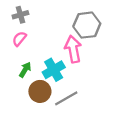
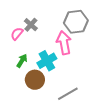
gray cross: (20, 15) -> (31, 25), moved, turned -32
gray line: (66, 98) -> (68, 94), moved

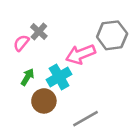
gray hexagon: (76, 22) -> (112, 35), moved
pink arrow: (64, 43) -> (81, 54), turned -100

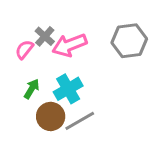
pink arrow: (81, 54) -> (70, 45), moved
gray line: (86, 119) -> (80, 121), moved

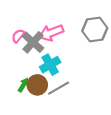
gray cross: (45, 36) -> (33, 42), moved, size x1.5
green arrow: (32, 89) -> (23, 85), moved

